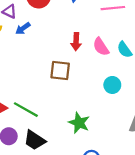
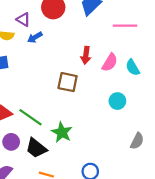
pink semicircle: (101, 47) -> (110, 62), turned -120
green star: (79, 123) -> (62, 132), moved

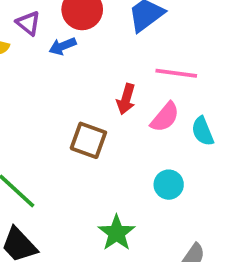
pink line: (125, 26) -> (176, 73), moved
blue arrow: (35, 37) -> (63, 46), moved
green star: (62, 132) -> (117, 233), moved

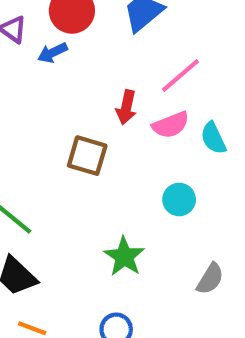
pink line: (176, 73) -> (180, 75), turned -45
pink semicircle: (165, 117) -> (171, 125), turned 32

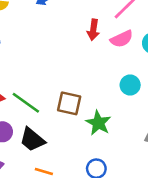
brown square: (87, 156) -> (69, 103), moved

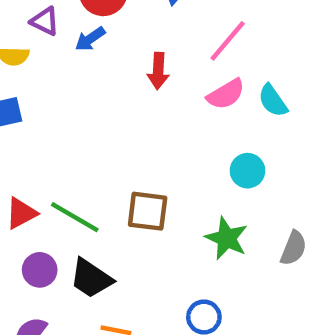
red arrow: (93, 30) -> (158, 71), moved
green star: (98, 123) -> (227, 238), moved

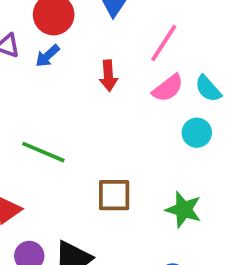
cyan circle: (248, 171) -> (197, 133), moved
green line: (75, 217) -> (43, 152), moved

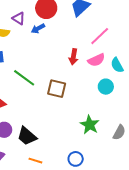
red arrow: (108, 76) -> (73, 57), moved
brown square: (114, 195) -> (57, 89), moved

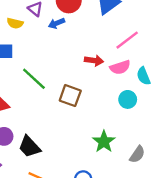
red arrow: (73, 57) -> (94, 60), turned -98

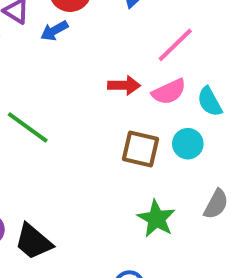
brown square: (70, 96) -> (140, 149), moved
gray semicircle: (137, 154) -> (216, 204), moved

